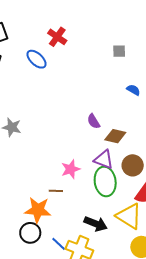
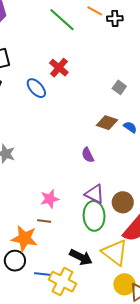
gray square: (119, 51) -> (119, 87), turned 32
brown diamond: (115, 136) -> (107, 123), moved
pink star: (71, 169) -> (50, 199), moved
blue line: (59, 244) -> (42, 274), turned -42

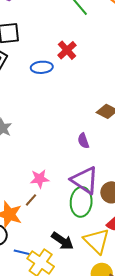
blue ellipse: (36, 88) -> (42, 67), turned -60
purple triangle: (95, 194) -> (85, 180), size x1.4
brown line: (44, 221) -> (31, 200), turned -64

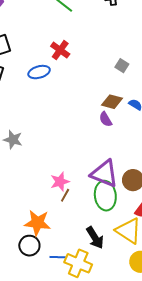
purple semicircle: (83, 141) -> (106, 119), moved
brown line: (31, 200) -> (65, 195), moved
black arrow: (62, 241) -> (95, 238), turned 35

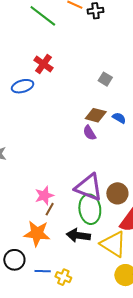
orange star: (37, 223) -> (37, 233), moved
black arrow: (95, 238) -> (78, 235), moved, turned 130
yellow cross: (78, 263) -> (63, 277), size x0.6

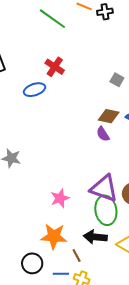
brown line: (50, 209) -> (77, 256), moved, turned -56

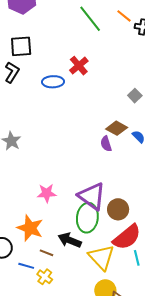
brown line: (77, 256) -> (46, 253), turned -56

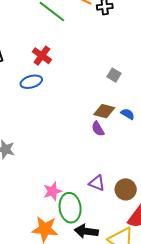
red cross: (79, 66) -> (42, 56), moved
purple triangle: (92, 196) -> (97, 183), size x0.6
green ellipse: (87, 218) -> (70, 208), moved

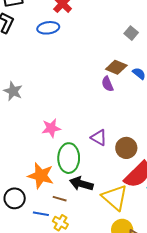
pink star: (52, 191) -> (51, 128), moved

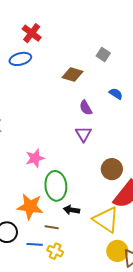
brown diamond: (116, 67) -> (72, 75), moved
purple triangle: (99, 138) -> (83, 134), moved, turned 36
black arrow: (81, 184) -> (71, 210), size x0.7

